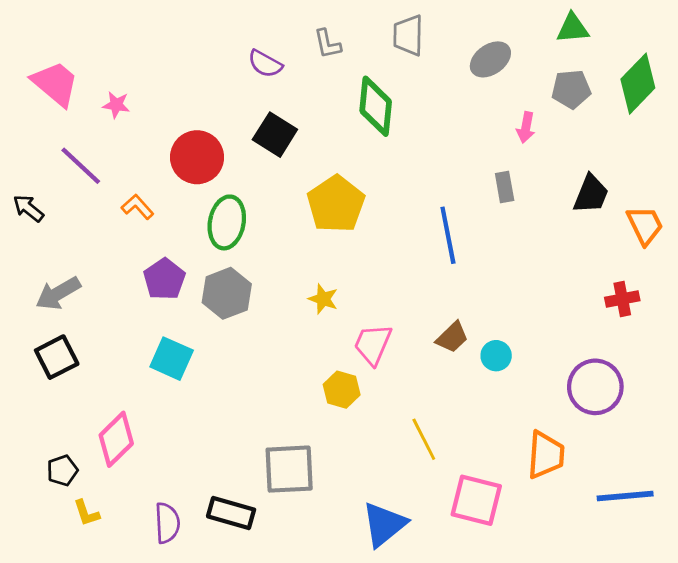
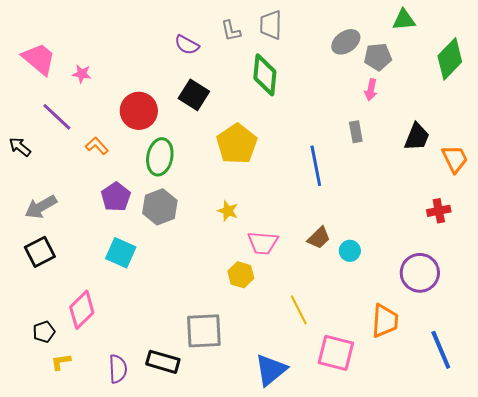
gray trapezoid: (408, 35) -> (271, 25), moved
gray pentagon: (571, 89) -> (378, 57), moved
pink trapezoid: (373, 344) -> (263, 243), turned -108
blue line: (625, 496) -> (441, 350), turned 72
yellow L-shape: (86, 513) -> (61, 362), turned 100

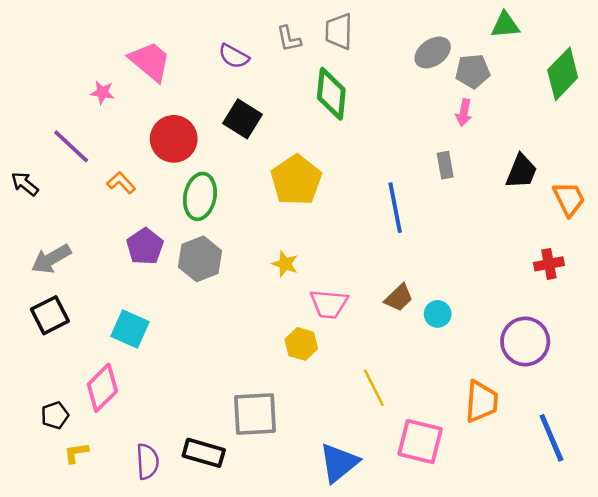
pink trapezoid: (39, 59) -> (150, 61), moved
cyan square: (121, 253) -> (130, 329), moved

